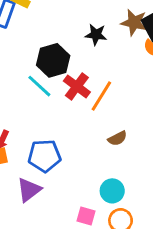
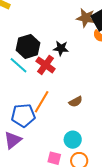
black star: (96, 35) -> (61, 48), moved
orange line: (101, 96) -> (42, 102), moved

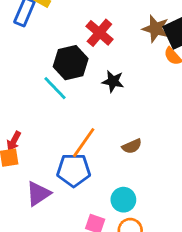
black star: (61, 48) -> (113, 81), moved
red cross: (46, 65) -> (99, 33), moved
blue pentagon: (23, 115) -> (74, 170), moved

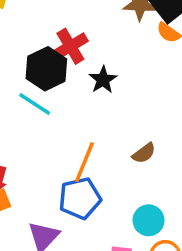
red cross: (99, 33) -> (70, 46), moved, turned 32
black star: (113, 81) -> (103, 80), turned -30

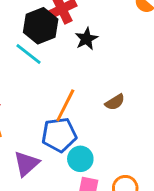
cyan circle: (148, 220) -> (80, 159), moved

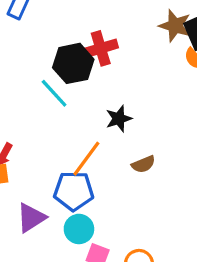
black star: (86, 39) -> (119, 119), moved
cyan circle: (80, 159) -> (79, 229), moved

